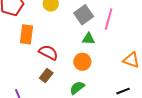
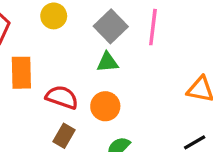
green triangle: (88, 39) -> (107, 62), moved
orange circle: (82, 62) -> (105, 106), moved

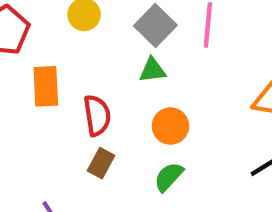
red semicircle: (62, 97) -> (97, 115), turned 64
orange circle: (105, 106) -> (170, 126), moved

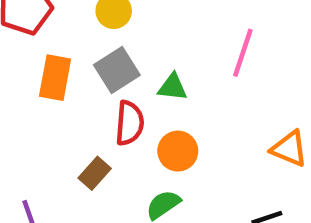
gray square: (155, 25) -> (117, 70), moved
red semicircle: (97, 115) -> (130, 123), moved

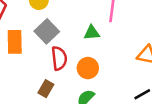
green triangle: (173, 87) -> (92, 33), moved

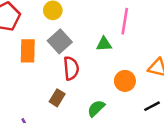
orange circle: (88, 68) -> (125, 81), moved

